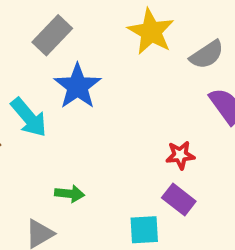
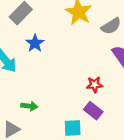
blue star: (77, 86) -> (35, 43), size x0.7

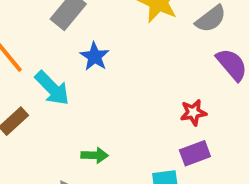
purple rectangle: (93, 111) -> (195, 153), turned -54

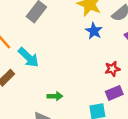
blue star: (95, 56) -> (94, 31), moved

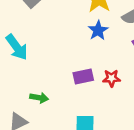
purple rectangle: (114, 93) -> (83, 76), moved

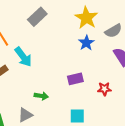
red star: (111, 78) -> (104, 89), moved

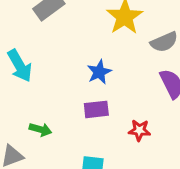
blue star: (86, 43) -> (99, 72), moved

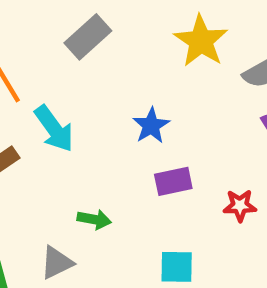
blue star: (99, 72) -> (151, 126), moved

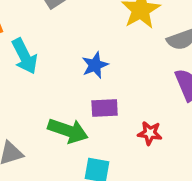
green arrow: (94, 219) -> (68, 131), moved, size x1.6

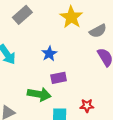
red star: (150, 133) -> (87, 106), moved

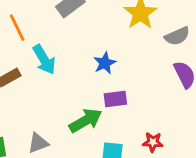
green arrow: (39, 94) -> (86, 120), turned -45

